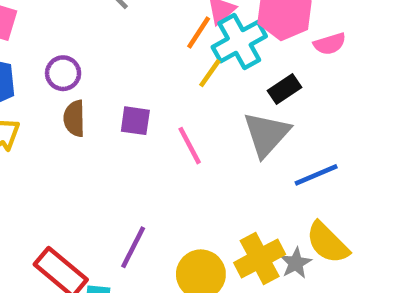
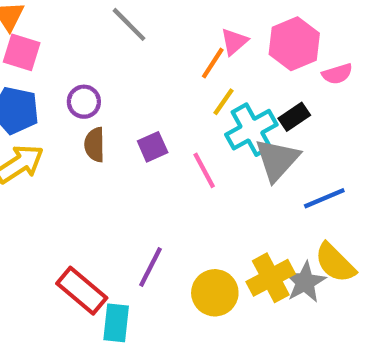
cyan cross: (239, 42) -> (251, 130), moved
purple square: (135, 121) -> (153, 147), turned -32
gray star: (296, 263) -> (305, 282), size x1.4

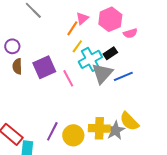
purple square: (153, 147) -> (44, 67), size x1.6
blue line: (324, 198) -> (123, 76), moved
purple line: (150, 267) -> (52, 131), moved
yellow cross: (271, 278) -> (99, 128), turned 30

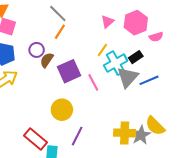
orange line: (72, 28) -> (60, 32), moved
brown semicircle: (17, 66) -> (47, 60), moved, turned 35
yellow circle: (73, 135) -> (62, 110), moved

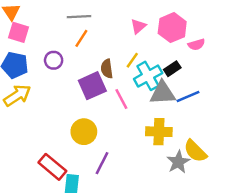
gray line: (58, 13) -> (79, 17), turned -48
brown semicircle: (47, 60) -> (107, 69), moved, turned -42
gray triangle: (128, 77) -> (163, 93), turned 45
yellow cross: (125, 133) -> (159, 132), moved

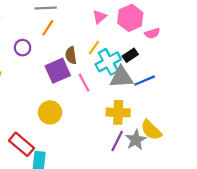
purple line: (102, 163) -> (117, 141), moved

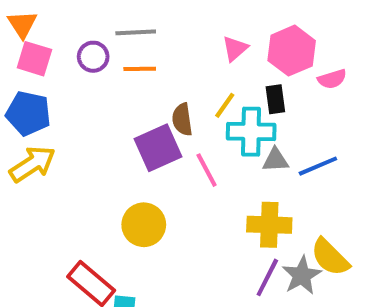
orange line: (48, 28) -> (140, 69), turned 56
purple circle: (23, 48) -> (93, 57), moved
black rectangle: (130, 55) -> (275, 99), moved, turned -64
cyan cross: (108, 62) -> (251, 132), turned 30
gray triangle: (121, 77) -> (275, 160), size x0.6

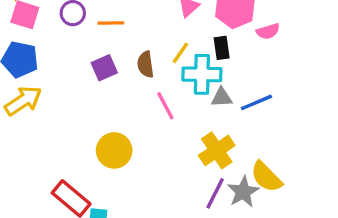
purple square: (158, 148) -> (104, 68), moved, size x0.7
yellow cross: (269, 225) -> (217, 150), turned -36

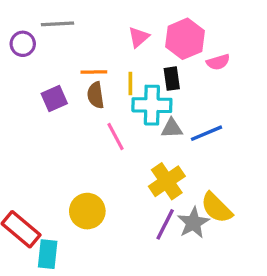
orange line: (111, 23) -> (94, 72), moved
yellow line: (180, 53) -> (130, 84), turned -35
yellow circle: (114, 150) -> (87, 211), moved

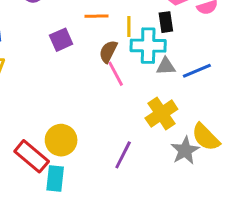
brown semicircle: (96, 95) -> (108, 52), moved, turned 35
yellow circle: (87, 211) -> (61, 140), moved
purple line: (165, 224) -> (123, 155), moved

